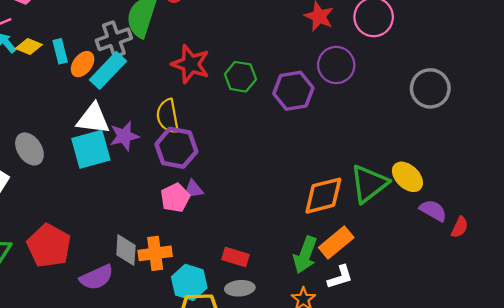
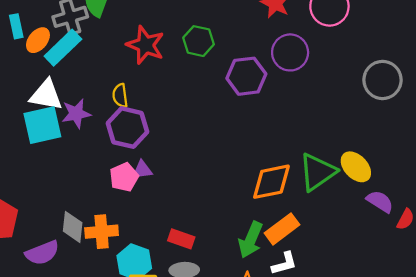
green hexagon: (240, 77) -> (198, 41), moved
yellow semicircle: (168, 116) -> (120, 96), size x0.7

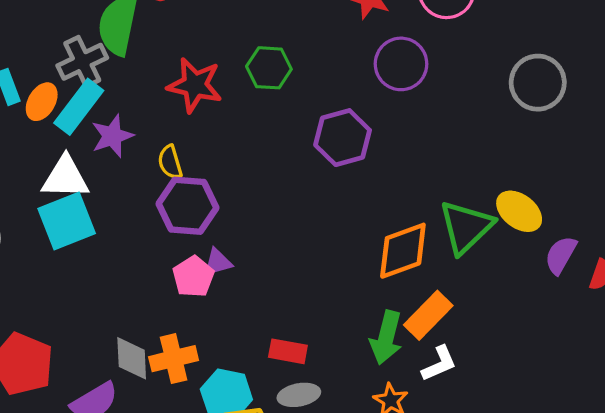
purple hexagon: (246, 76) -> (343, 138), moved
purple star: (76, 114) -> (112, 136), moved
purple semicircle: (380, 201) -> (561, 255), turned -84

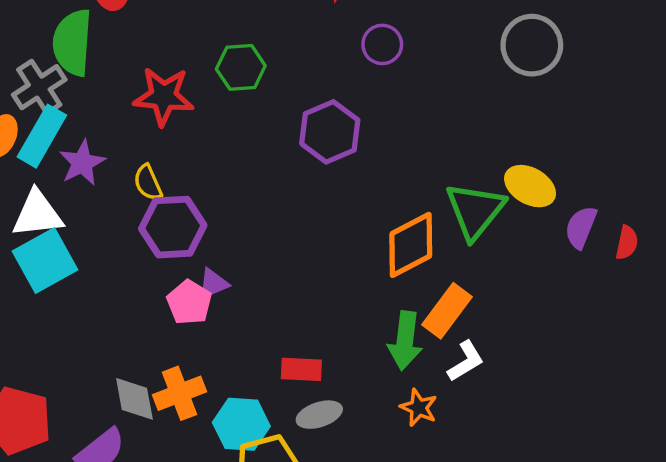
purple circle: (401, 64) -> (382, 44), size x0.7

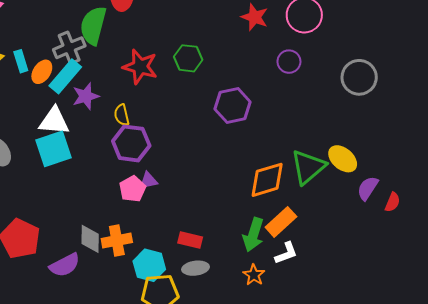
purple circle: (382, 44) -> (289, 62), moved

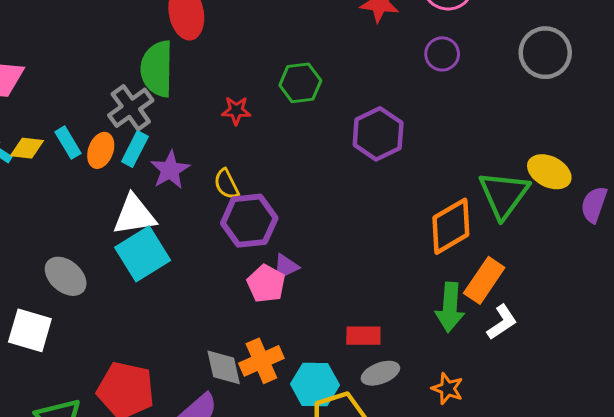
red star: (140, 67) -> (236, 111), size x0.6
cyan rectangle: (65, 76) -> (135, 149), size x0.7
orange star: (254, 275) -> (447, 389), moved

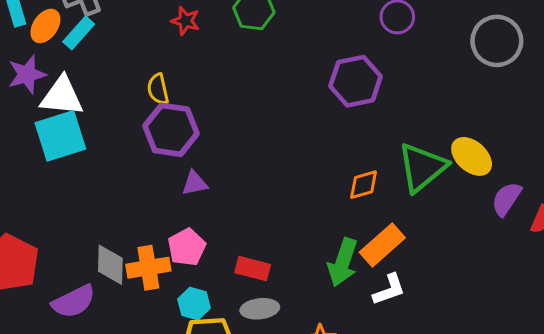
purple hexagon: (378, 134) -> (356, 81), moved
purple star: (170, 170) -> (27, 74), moved
orange diamond: (451, 226) -> (364, 185), size x0.6
pink pentagon: (266, 284) -> (187, 247), moved
cyan hexagon: (315, 385) -> (194, 304), size x0.7

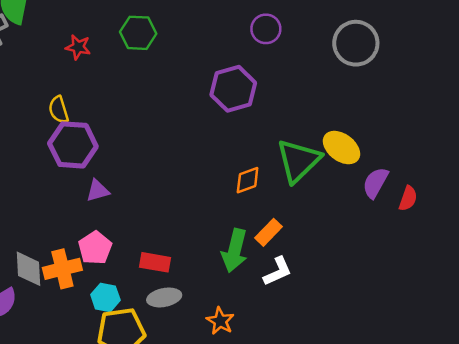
orange rectangle: (382, 245) -> (268, 232), size x0.7

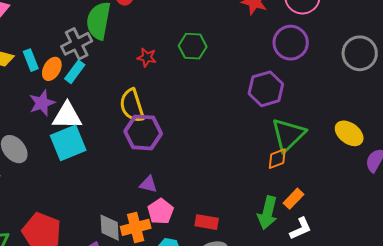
purple circle: (266, 29) -> (291, 43), size x1.5
yellow semicircle: (59, 110) -> (132, 105), size x1.6
green triangle: (298, 161) -> (288, 135), moved
purple triangle: (98, 191) -> (148, 184), moved, turned 30

